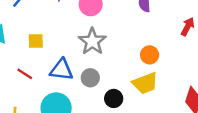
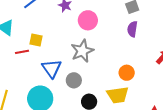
blue triangle: (61, 70) -> (52, 68), turned 35
red line: (25, 74) -> (22, 52), moved, turned -56

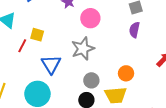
red line: (22, 52) -> (22, 46), turned -56
gray circle: (74, 80) -> (91, 80), moved

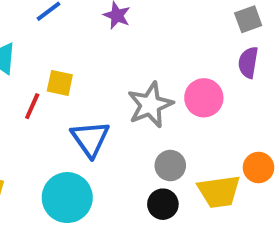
pink circle: (90, 18) -> (204, 98), moved
orange circle: (126, 73) -> (258, 168), moved

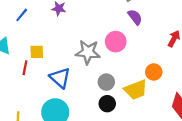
purple semicircle: (248, 62) -> (135, 17), turned 147
gray star: (150, 105) -> (88, 52), turned -30

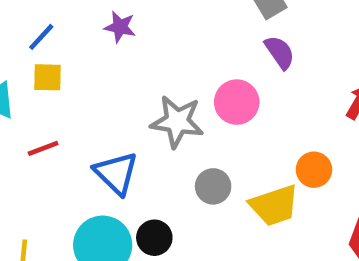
yellow square: (37, 52) -> (48, 77), moved
red line: (25, 68) -> (43, 148), turned 56
black circle: (107, 104) -> (154, 238), moved

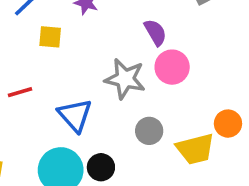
purple semicircle: (280, 52) -> (155, 32), moved
yellow square: (48, 77) -> (50, 37), moved

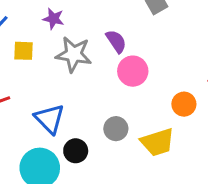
gray star: (125, 79) -> (74, 54), moved
orange circle: (228, 124) -> (184, 104), moved
black circle: (101, 167) -> (76, 151), moved

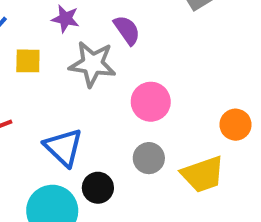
purple semicircle: (116, 41) -> (127, 30), moved
pink circle: (133, 71) -> (151, 102), moved

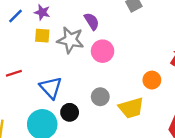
purple star: (65, 19) -> (42, 12), moved
yellow square: (28, 61) -> (42, 36), moved
pink circle: (151, 102) -> (103, 51), moved

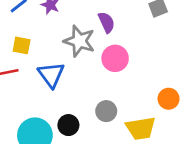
yellow square: (42, 36) -> (22, 45), moved
blue triangle: (51, 88) -> (51, 75), moved

